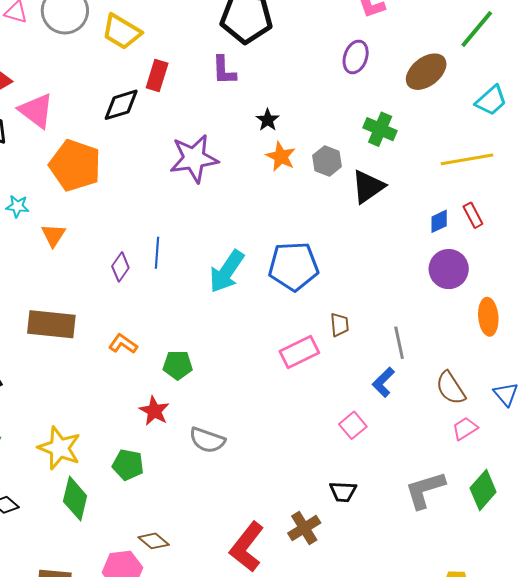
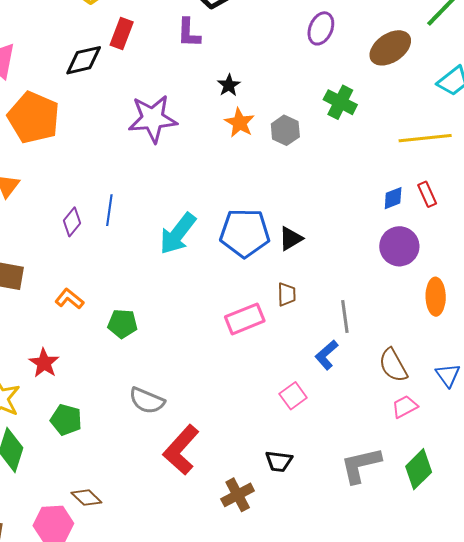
black triangle: (368, 187) -> (291, 239), moved, size x0.7
red star: (154, 411) -> (44, 363), moved
red L-shape: (247, 547) -> (181, 450), moved

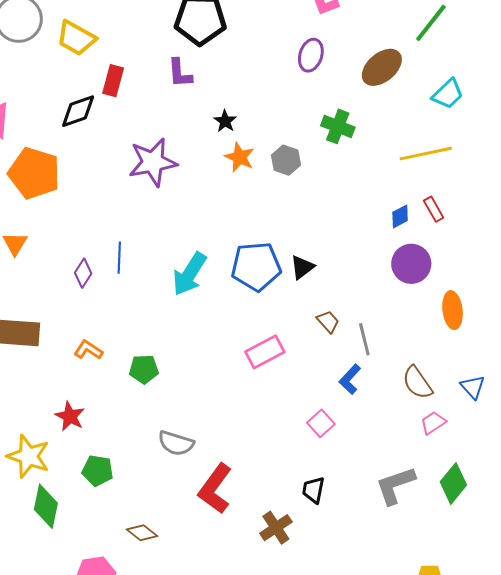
brown trapezoid: (287, 294) -> (328, 322), moved, turned -35
black trapezoid: (279, 461) -> (313, 490), turned 100
brown diamond: (86, 498) -> (142, 533), moved

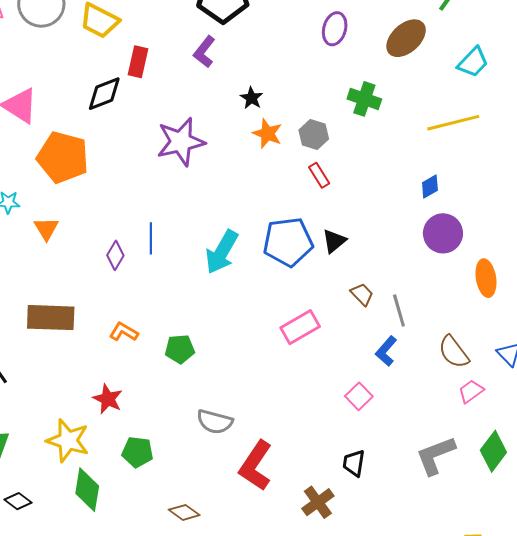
purple L-shape: (180, 73) -> (204, 52), turned 44
red rectangle: (434, 209) -> (319, 175), moved

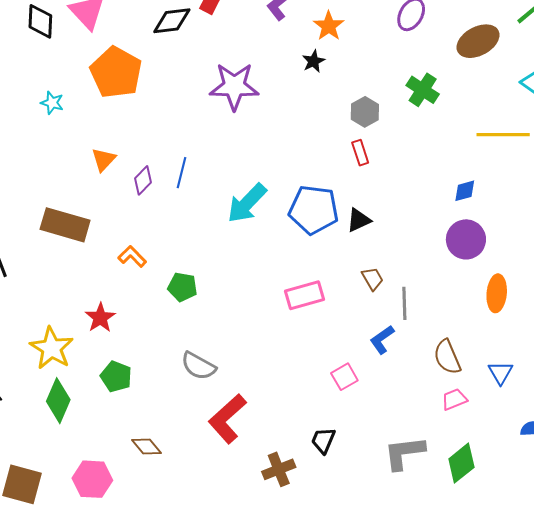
orange star: (267, 133) -> (329, 26), moved
orange triangle: (46, 229) -> (104, 160), moved

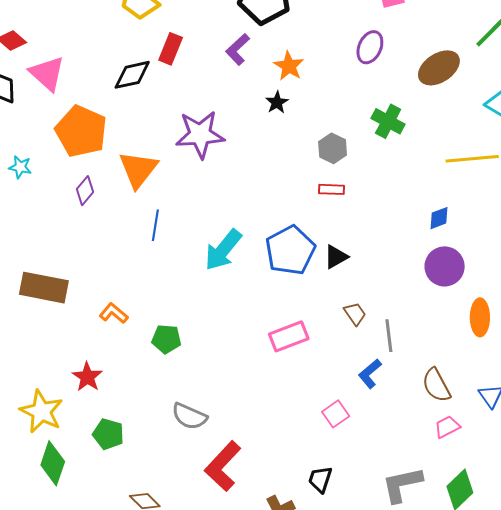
red rectangle: (360, 153) -> (331, 189), turned -65
orange triangle: (104, 160) -> (138, 169), moved, size x1.6
purple diamond: (143, 180) -> (85, 191), moved
blue pentagon: (314, 210) -> (290, 250), turned -30

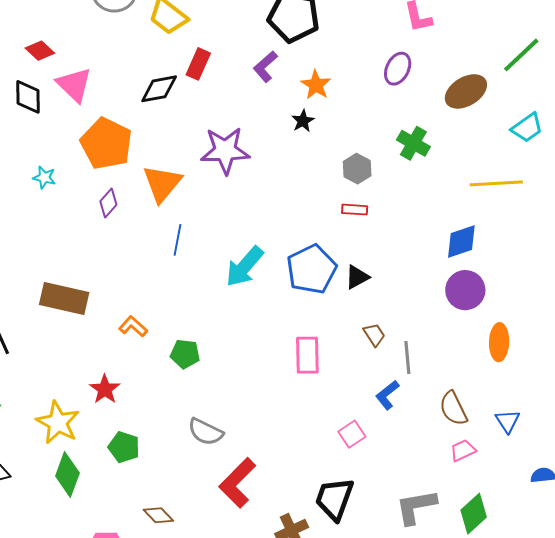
blue diamond: (439, 218) -> (461, 242), size x1.5
pink rectangle: (289, 336) -> (307, 355), turned -72
black trapezoid: (320, 479) -> (334, 499), size x1.6

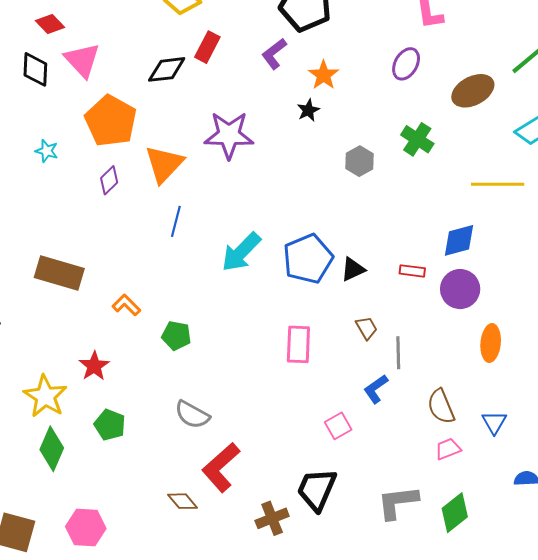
red rectangle: (355, 210) -> (412, 271), moved
brown diamond: (158, 515) -> (183, 501), moved

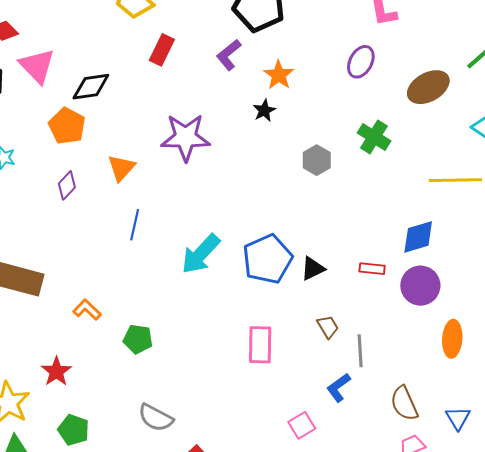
black diamond: (167, 69) -> (91, 87), moved
orange pentagon: (111, 121) -> (67, 126), size x0.7
orange triangle: (164, 164) -> (121, 168), size x0.7

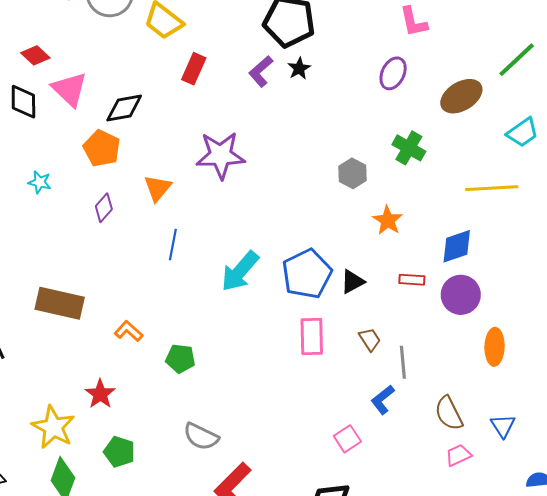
orange star: (279, 75) -> (388, 220), moved
black star: (264, 111) -> (299, 68), moved
pink rectangle: (260, 345) -> (312, 336), moved

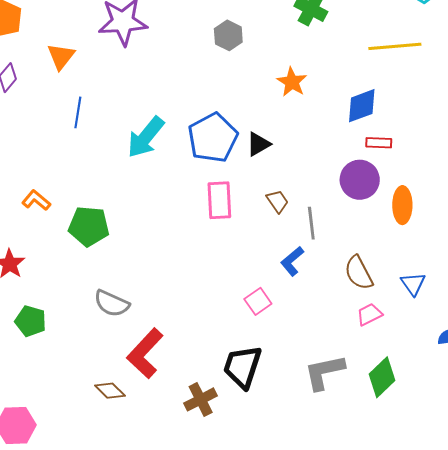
gray hexagon: (353, 173) -> (228, 35), moved
red rectangle: (412, 280) -> (379, 143), moved
purple circle: (461, 295) -> (360, 180), moved
green pentagon: (180, 359) -> (89, 226), size x1.4

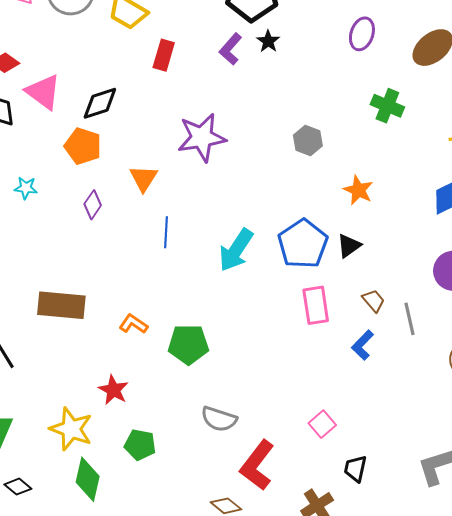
orange star: (292, 82) -> (358, 190), moved
blue L-shape: (292, 261) -> (363, 345), moved
pink square: (258, 301) -> (322, 424), moved
black trapezoid: (242, 367) -> (355, 469), size x0.6

